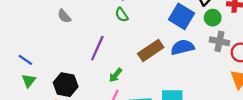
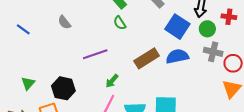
purple line: (97, 48) -> (95, 54), turned 45
blue line: (25, 60) -> (23, 29), moved

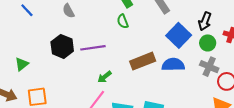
black hexagon: (63, 88) -> (62, 46), moved

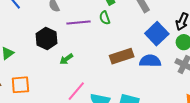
purple line: (93, 48) -> (79, 23), moved
green arrow: (105, 77) -> (66, 59), moved

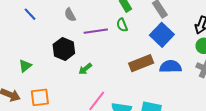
blue square: (157, 34) -> (162, 35), moved

